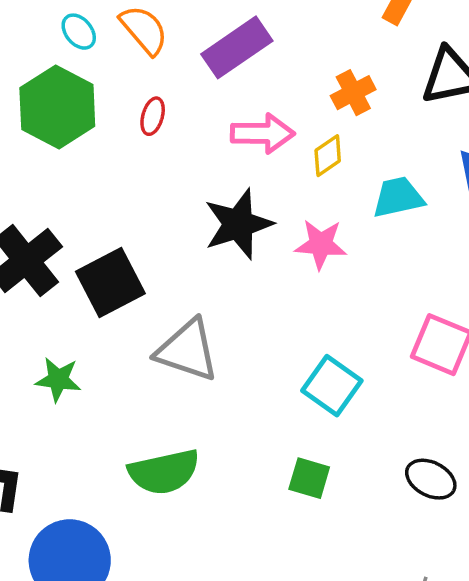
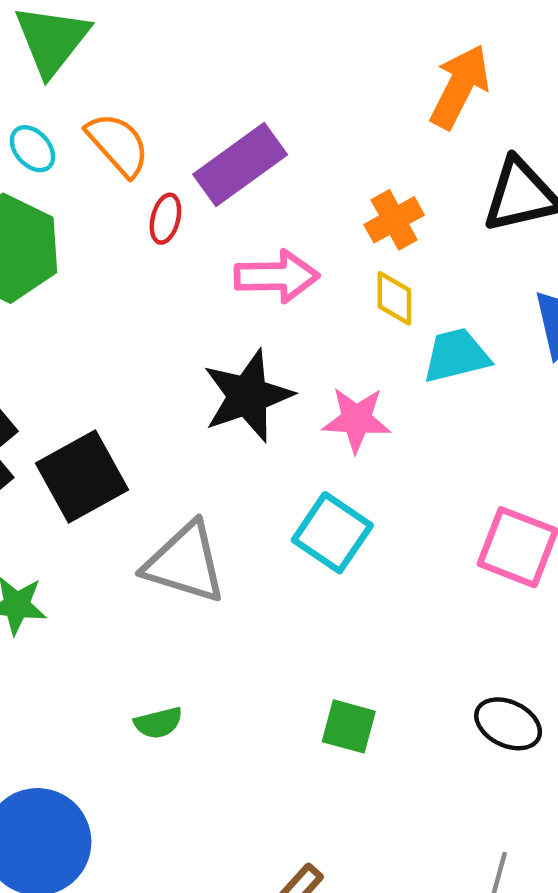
red ellipse: (153, 116) -> (165, 219), moved
yellow diamond: (328, 156) -> (394, 298), moved, turned -54
cyan square: (332, 386) -> (332, 533), moved
green semicircle: (164, 472) -> (158, 723), size x0.5

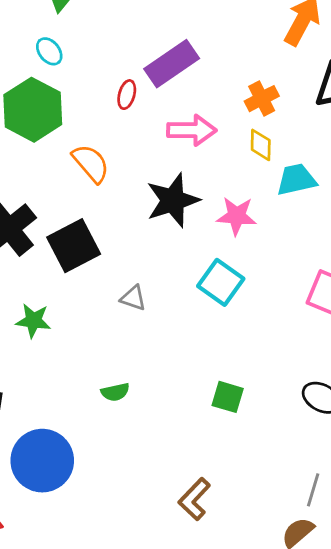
orange semicircle: (118, 144) -> (91, 163), moved
gray triangle: (185, 563) -> (133, 298), size x0.5

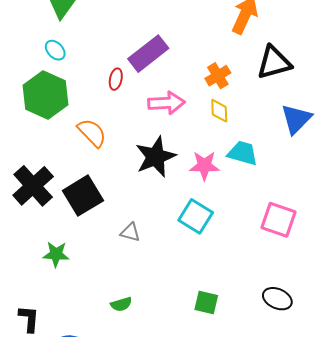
cyan trapezoid: (296, 180) -> (243, 153), moved, turned 32

